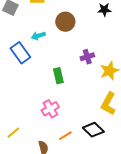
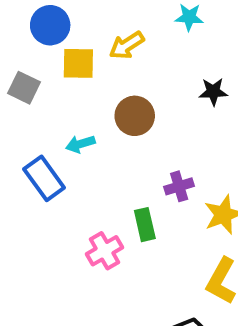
green rectangle: (58, 76) -> (145, 225), moved
pink cross: (50, 109) -> (105, 251), moved

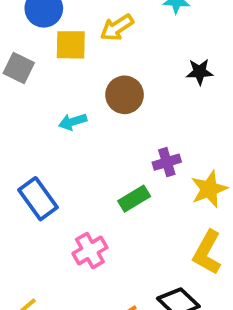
blue rectangle: (44, 178) -> (38, 199), moved
green rectangle: (145, 225) -> (134, 199), turned 72
pink cross: (105, 251) -> (90, 251), moved

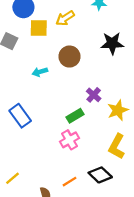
black star: (200, 72) -> (112, 43), size x1.5
purple cross: (167, 162) -> (94, 95), turned -32
pink cross: (90, 251) -> (69, 140), moved

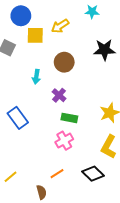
cyan arrow: (40, 72) -> (36, 77), turned -64
purple cross: (94, 95) -> (59, 95), moved
green rectangle: (75, 116) -> (69, 118), turned 42
orange line: (69, 182) -> (57, 174), moved

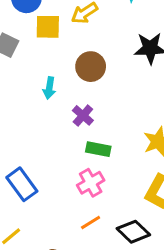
blue rectangle: (18, 118) -> (22, 184), moved
orange line: (57, 174) -> (91, 223), moved

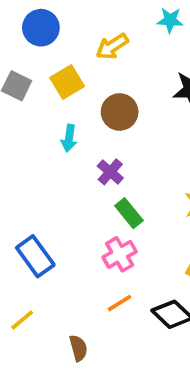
yellow square: (48, 27) -> (67, 82), moved, turned -32
green rectangle: (98, 149) -> (129, 213), turned 40

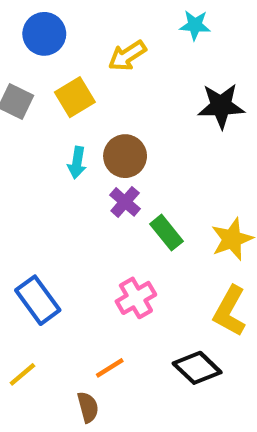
brown circle: (120, 112) -> (125, 156), moved
green rectangle: (129, 213) -> (167, 233), moved
orange line: (120, 303) -> (110, 368), moved

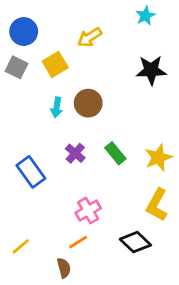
cyan star: (195, 25) -> (145, 16), moved, turned -30
blue circle: (44, 34) -> (24, 32), moved
purple cross: (125, 202) -> (75, 153), moved
pink cross: (136, 298) -> (88, 211), moved
blue rectangle: (38, 300) -> (31, 172), moved

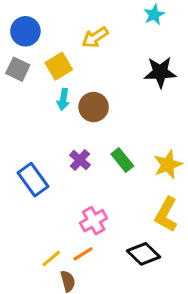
cyan arrow: (57, 107) -> (63, 99), moved
yellow line: (21, 246) -> (51, 258), moved

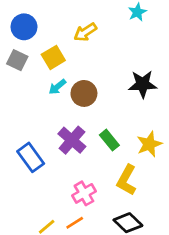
black star: (160, 72) -> (143, 84), moved
cyan arrow: (63, 99) -> (57, 87), turned 42
purple cross: (80, 160) -> (72, 140), size x1.5
yellow L-shape: (166, 215) -> (127, 180), moved

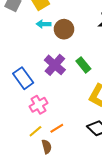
cyan arrow: (57, 87) -> (44, 24), turned 40
pink cross: (84, 193) -> (38, 105), moved

